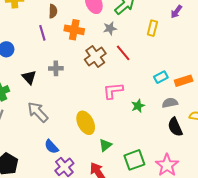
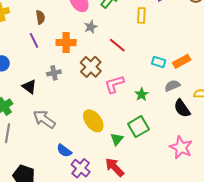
gray star: (110, 28) -> (91, 27), moved
orange cross: (74, 30) -> (66, 43), moved
brown cross: (95, 56) -> (91, 67), moved
cyan rectangle: (161, 77) -> (159, 62), turned 56
green square: (134, 160) -> (138, 127), moved

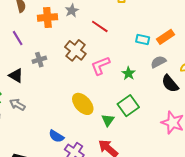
purple line: (34, 40) -> (18, 38), moved
orange cross: (66, 43) -> (47, 17), moved
gray arrow: (44, 119) -> (17, 105), moved, size x0.7

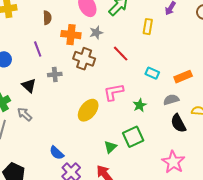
cyan rectangle: (143, 39) -> (152, 73), moved
brown cross: (75, 50) -> (84, 59), moved, turned -30
yellow ellipse: (83, 104) -> (88, 110), moved, turned 70

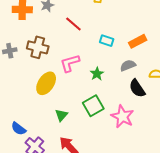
brown cross: (84, 59) -> (38, 47), moved
green triangle: (110, 147) -> (61, 115), moved
pink star: (173, 162) -> (122, 117), moved

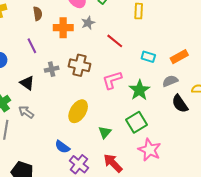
green star: (97, 74) -> (139, 90), size x1.5
yellow ellipse: (46, 83) -> (78, 111), moved
pink star: (122, 117) -> (149, 150), moved

